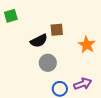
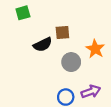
green square: (11, 16) -> (23, 13), moved
gray circle: (48, 63) -> (71, 62), moved

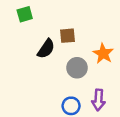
black semicircle: (43, 45) -> (46, 49), turned -30
purple arrow: (91, 92) -> (98, 100), turned 114

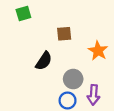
black semicircle: (46, 49) -> (44, 61), moved
gray circle: (77, 68) -> (73, 79), moved

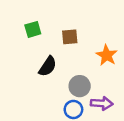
green square: (23, 13) -> (33, 29), moved
purple arrow: (94, 95) -> (102, 103), turned -90

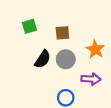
gray circle: (80, 86) -> (66, 59), moved
purple arrow: (102, 103) -> (91, 79), moved

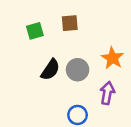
brown square: (62, 33) -> (70, 23), moved
purple arrow: (91, 79) -> (107, 93), turned -84

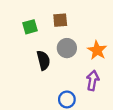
black semicircle: (50, 70) -> (43, 60), turned -48
gray circle: (78, 70) -> (67, 48), moved

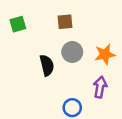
green square: (30, 27) -> (18, 24), moved
orange star: (97, 50) -> (105, 54), turned 30

